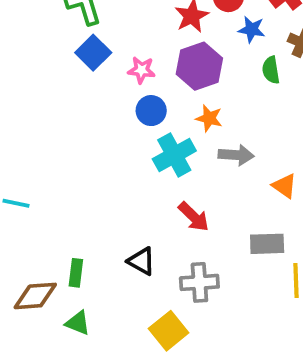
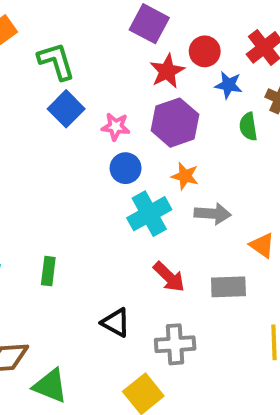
gray rectangle: (267, 244) -> (228, 287), moved
green rectangle: (76, 273) -> (48, 271), moved
green triangle: (78, 323) -> (50, 386), size x1.4

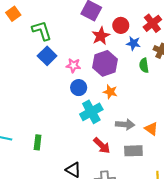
gray arrow: (213, 214) -> (125, 124), moved

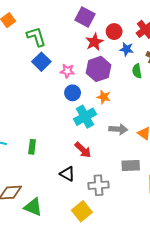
red arrow: (102, 146) -> (83, 150), moved
gray rectangle: (133, 151) -> (131, 166), moved

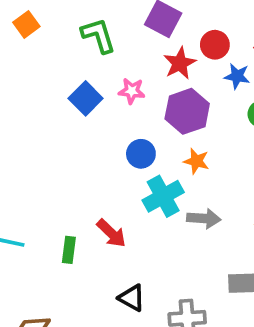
green L-shape: (36, 37) -> (98, 36), moved
pink star: (67, 71) -> (132, 91), moved
gray arrow: (118, 129) -> (204, 218), moved
red arrow: (83, 150) -> (111, 233), moved

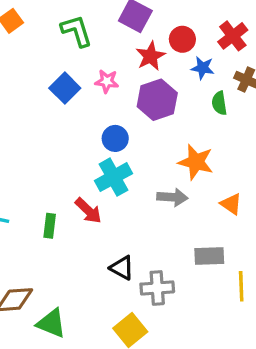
orange star: (196, 161) -> (196, 162), moved, size x1.5
cyan cross: (163, 196) -> (113, 177), moved
black triangle: (132, 298) -> (122, 268), moved

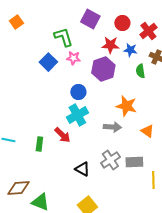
green L-shape: (77, 31) -> (63, 37), moved
red circle: (182, 39) -> (122, 23), moved
red star: (150, 56) -> (110, 45), moved, turned 30
gray cross: (157, 288) -> (110, 160), moved, turned -30

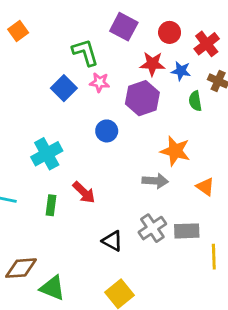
cyan cross: (77, 115) -> (47, 154), moved

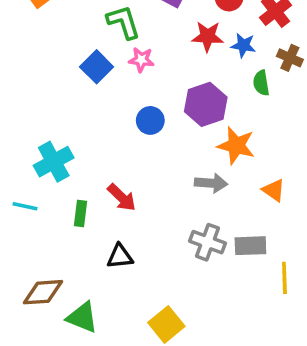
purple hexagon: (142, 98) -> (206, 104), moved
cyan cross: (47, 154) -> (54, 162), moved
gray cross: (152, 228) -> (208, 242), turned -36
black triangle: (112, 241) -> (120, 256), moved, turned -35

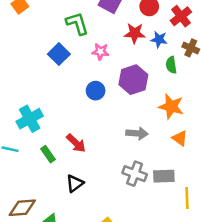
pink star: (141, 60) -> (100, 52), moved
orange star: (236, 146) -> (171, 106), moved
green rectangle: (81, 214) -> (48, 154), turned -42
black triangle: (120, 256) -> (75, 183), turned -30

